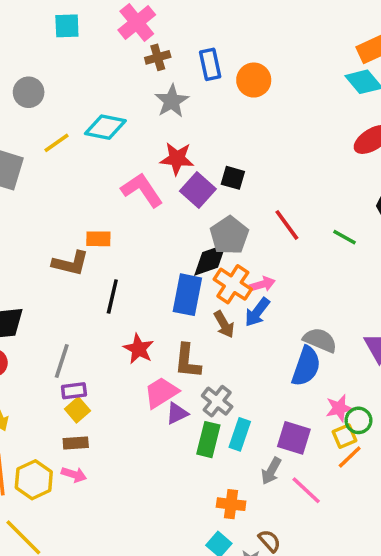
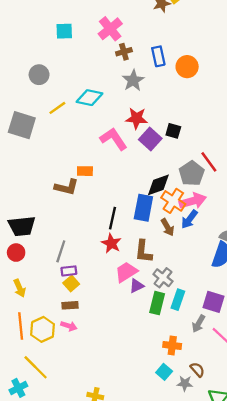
gray pentagon: (229, 235) -> (192, 173), moved
pink arrow: (262, 284) -> (193, 201), size x1.6
black line: (112, 296) -> (112, 218), moved

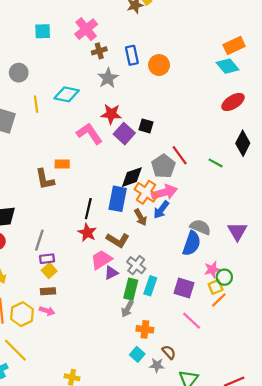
yellow line: (57, 108) -> (36, 104), turned -63
brown L-shape: (67, 187) -> (45, 179), turned 65
brown L-shape: (143, 251) -> (118, 240), turned -65
gray arrow: (199, 324) -> (127, 309), moved

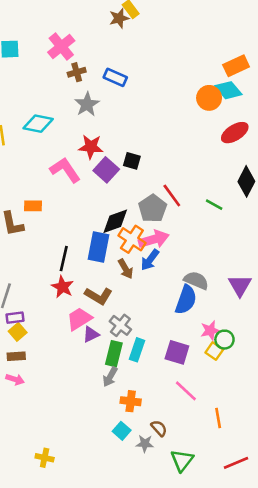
blue rectangle: (132, 55) -> (115, 77), turned -54
orange circle: (159, 65) -> (209, 98), moved
yellow square: (216, 287) -> (214, 351), turned -32
orange line: (219, 300) -> (218, 418), moved, turned -56

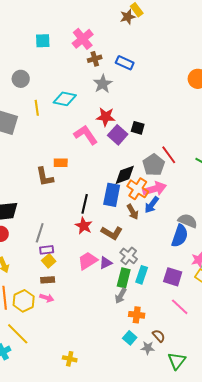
pink trapezoid: (79, 319) -> (88, 261), moved

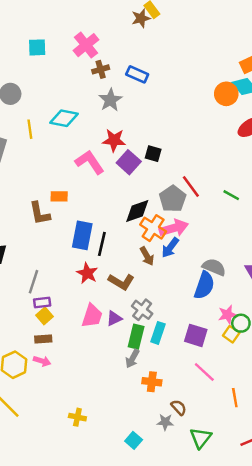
blue rectangle: (112, 195) -> (82, 235), moved
black line: (85, 204) -> (102, 244), moved
pink trapezoid: (88, 261) -> (92, 316), turned 140
cyan square: (130, 338) -> (134, 440), moved
yellow cross: (70, 359) -> (77, 417), moved

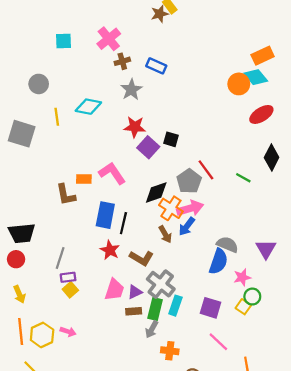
pink L-shape: (90, 162) -> (112, 173), moved
gray cross: (142, 310) -> (161, 284), size x1.4
pink star: (228, 315) -> (242, 277), moved
brown rectangle: (43, 339) -> (134, 311), moved

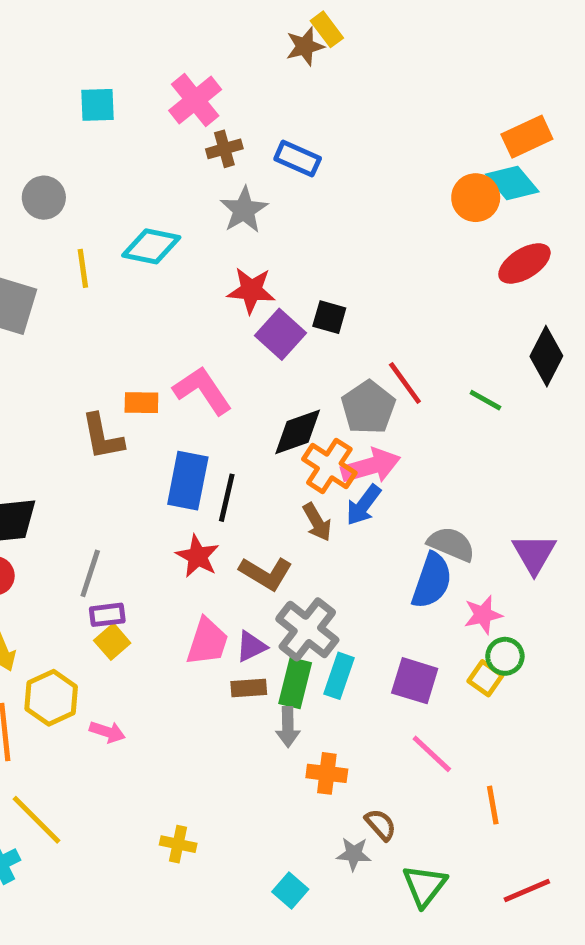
gray arrow: (152, 329) -> (288, 727), turned -30
yellow hexagon: (42, 335) -> (51, 698), moved

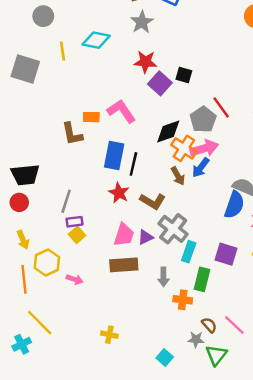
green rectangle: (295, 683) -> (202, 279), moved
brown rectangle: (249, 688) -> (124, 265), moved, size x1.6
pink line: (432, 754) -> (234, 325), moved
green triangle: (424, 886) -> (216, 355), moved

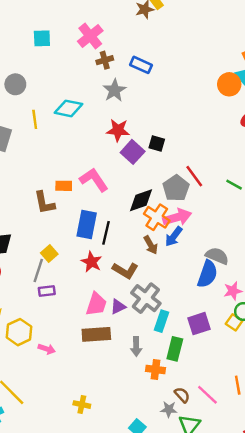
yellow square: (77, 235) -> (49, 253), moved
purple square: (226, 254) -> (199, 324), turned -35

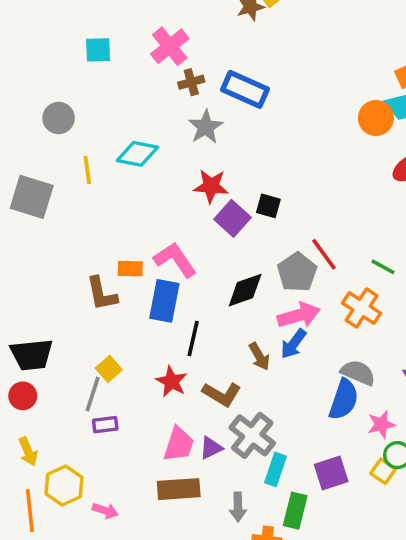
blue rectangle: (141, 65) -> (245, 89), size x1.4
orange cross: (157, 217) -> (362, 308), moved
blue rectangle: (87, 224) -> (164, 301), moved

